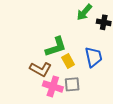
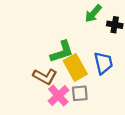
yellow rectangle: (68, 61) -> (75, 67), size x1.6
pink cross: (53, 86) -> (58, 96), turned 30

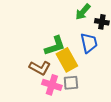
blue trapezoid: (103, 63) -> (89, 43), moved
pink cross: (58, 96) -> (52, 85), turned -30

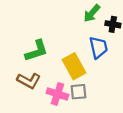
green L-shape: (55, 46) -> (36, 51), moved
brown L-shape: (40, 68) -> (29, 81), moved

